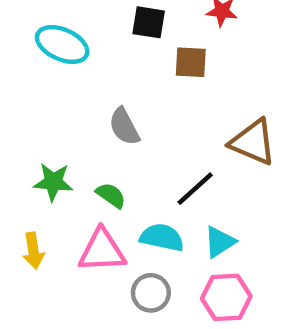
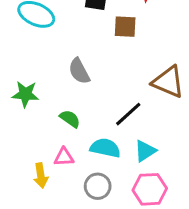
green star: (53, 182) -> (25, 94), moved
yellow arrow: (33, 251) -> (41, 175), moved
pink triangle: (102, 251) -> (64, 157), size x0.6

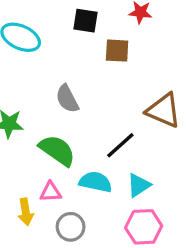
green semicircle: (70, 119) -> (57, 150), size x1.6
gray circle: (98, 186) -> (71, 227), moved

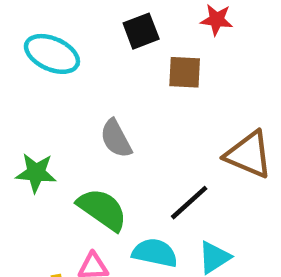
black square: (86, 21) -> (141, 31), turned -30

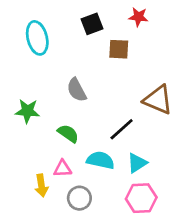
cyan ellipse: (52, 54) -> (37, 38), turned 52
green semicircle: (102, 209) -> (68, 133), size x0.7

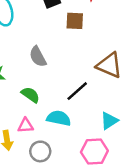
cyan triangle: (137, 163) -> (109, 121), moved

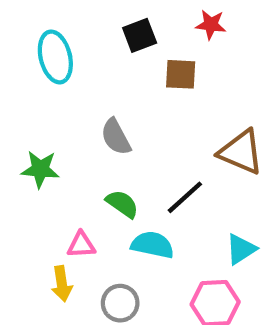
green semicircle: (30, 95) -> (122, 204), moved
pink triangle: (25, 126) -> (81, 245), moved

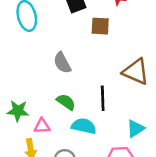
green star: (40, 169) -> (18, 111), moved
black line: (185, 197) -> (103, 98), turned -50

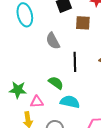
gray semicircle: (62, 63) -> (53, 41), moved
black line: (103, 98) -> (75, 62), moved

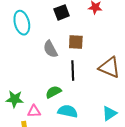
brown square: (83, 23) -> (76, 42), moved
green semicircle: (56, 83) -> (53, 92), turned -63

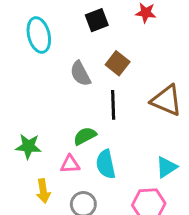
brown square: (76, 42) -> (118, 63), turned 35
pink triangle: (34, 111) -> (70, 164), moved
cyan semicircle: (68, 111) -> (106, 164), turned -114

